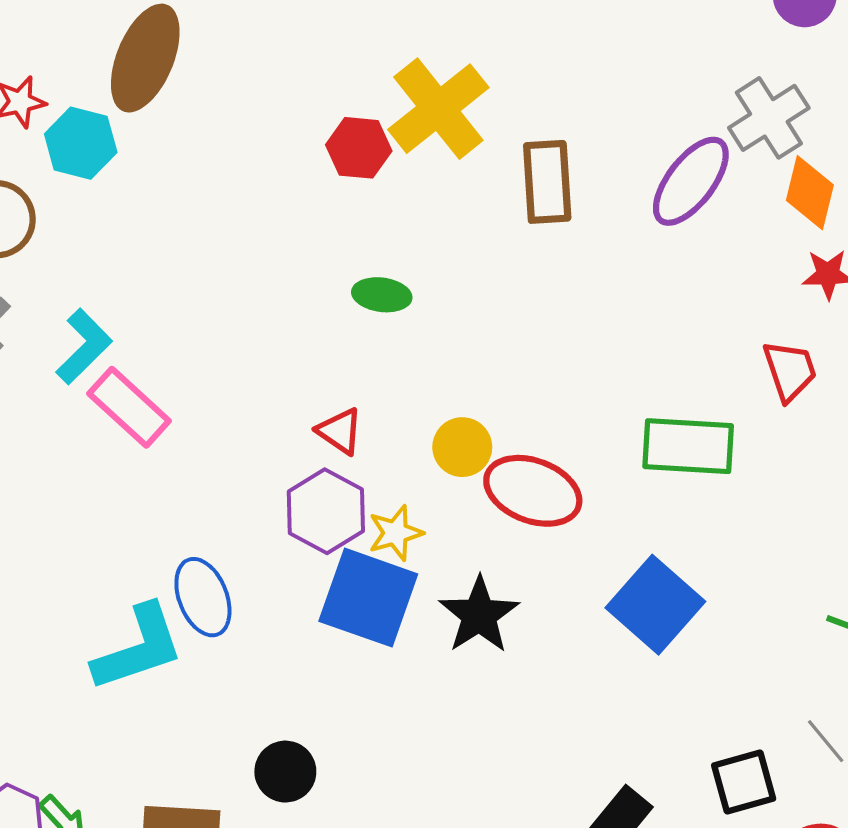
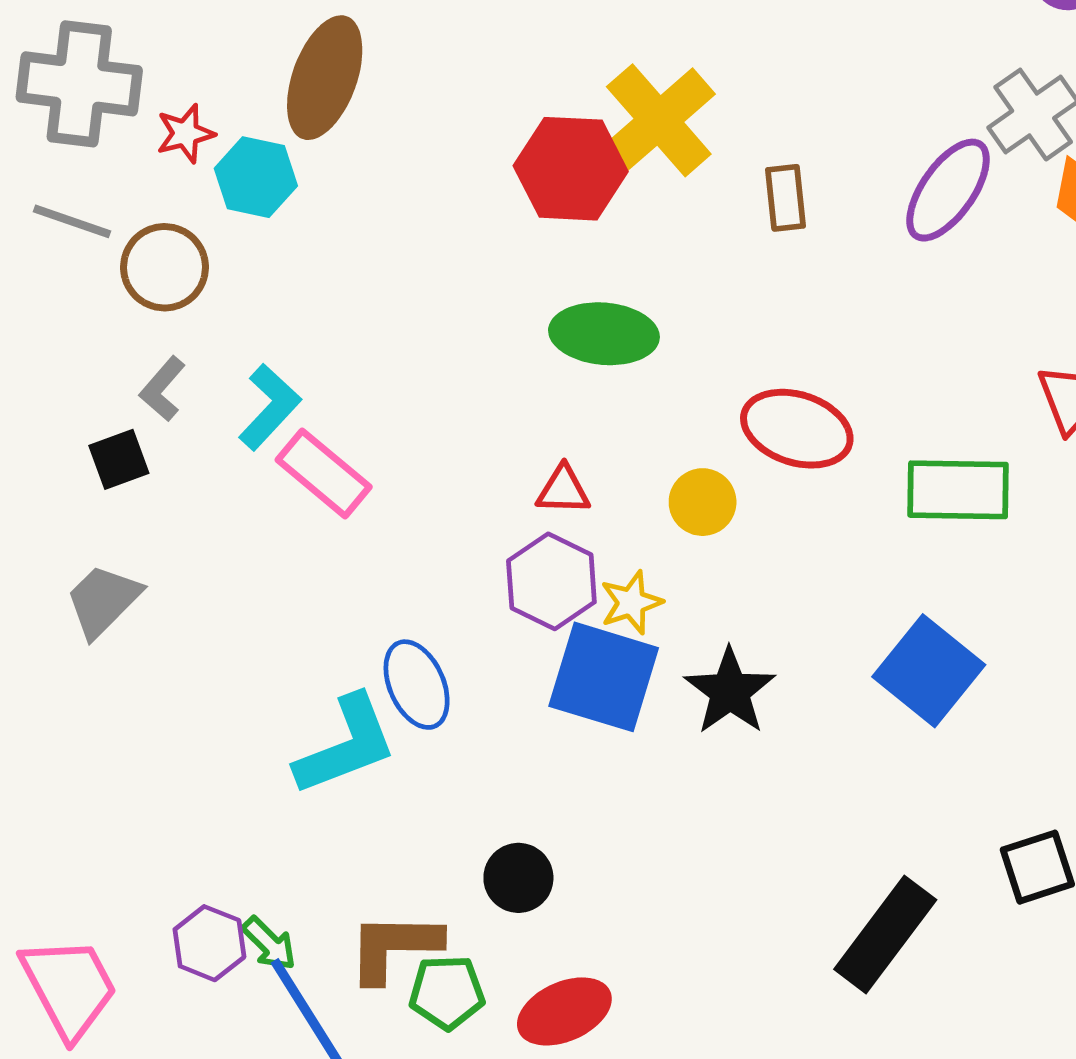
red hexagon: (359, 148) -> (571, 169), size x1.5
brown rectangle: (547, 182) -> (786, 198), size x0.7
green ellipse: (382, 295) -> (604, 334), size x1.6
red triangle: (340, 431) -> (563, 490), turned -30
red ellipse: (533, 491) -> (797, 429), moved

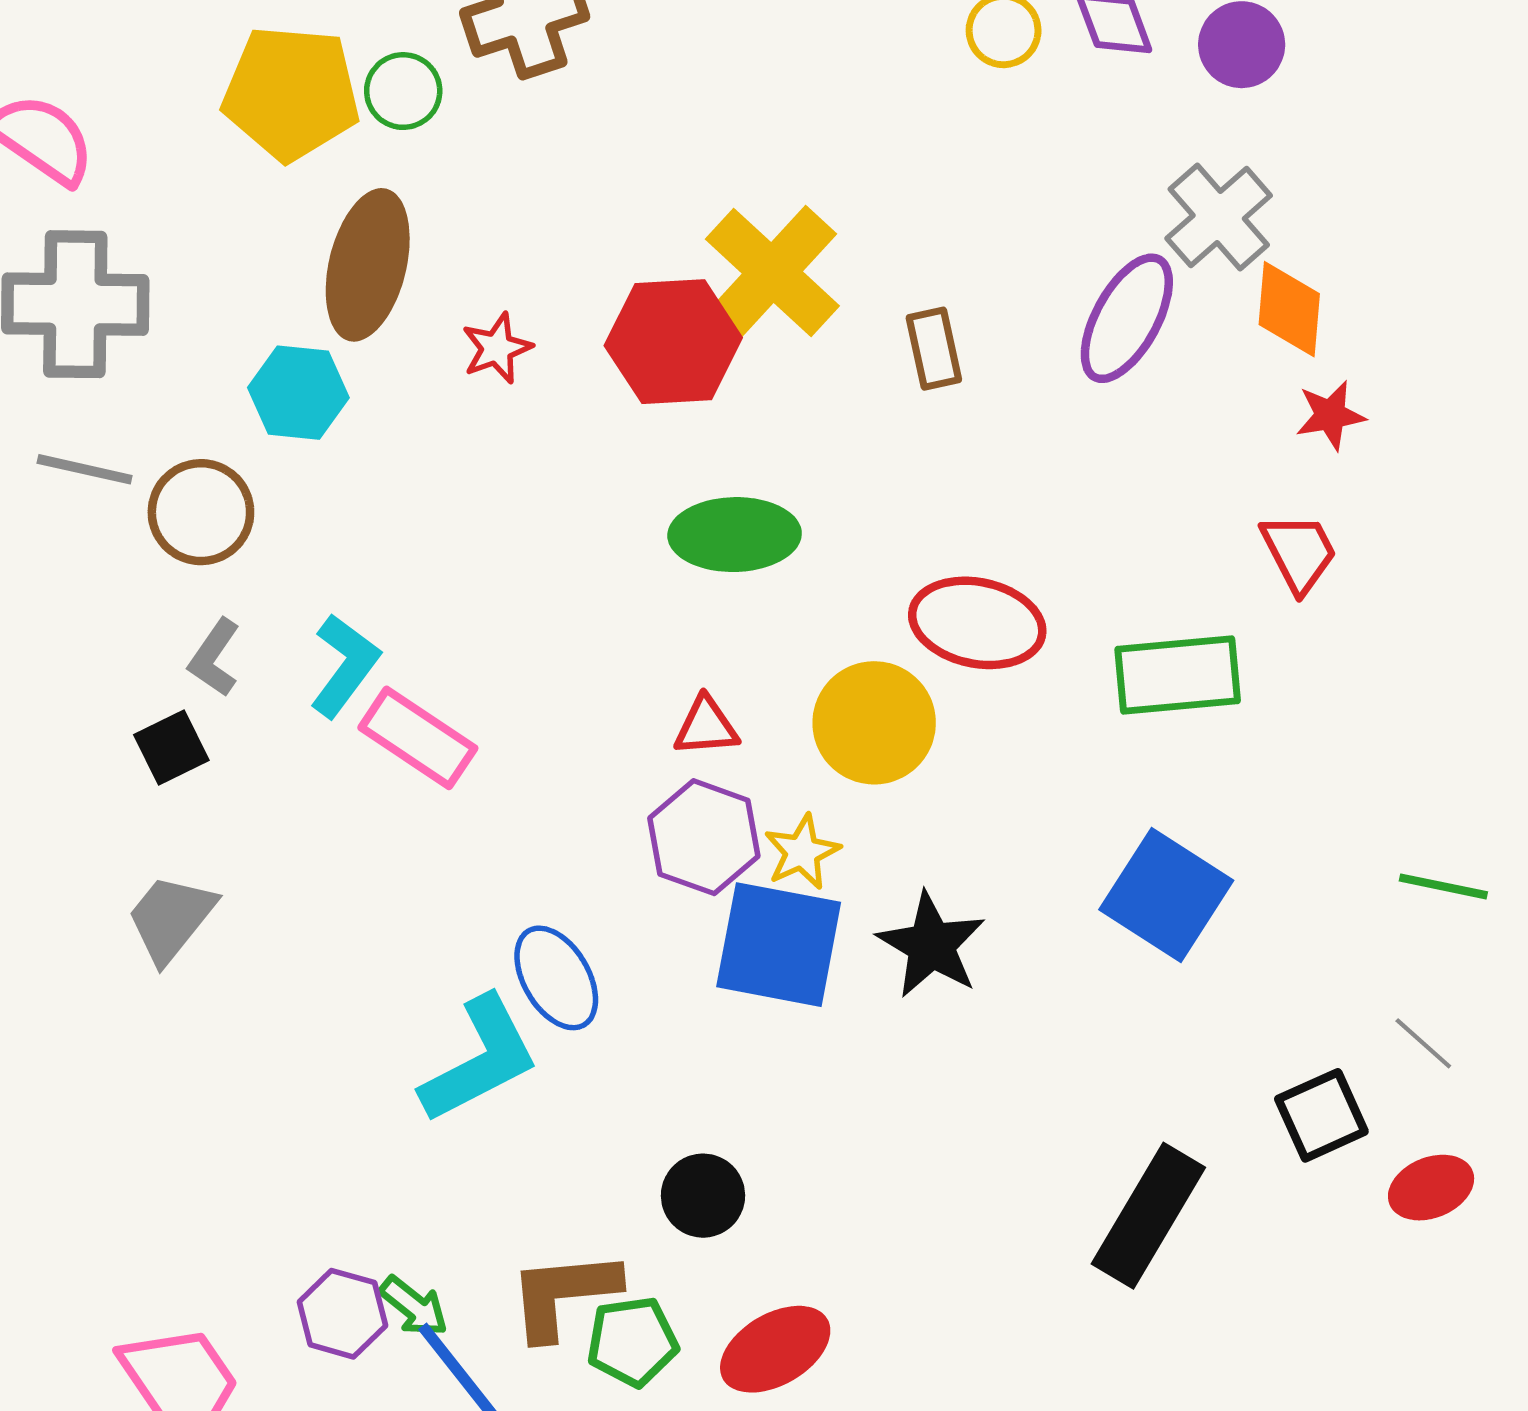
red star: (185, 134) -> (497, 348), moved
yellow circle: (703, 502) -> (874, 723), size x1.5

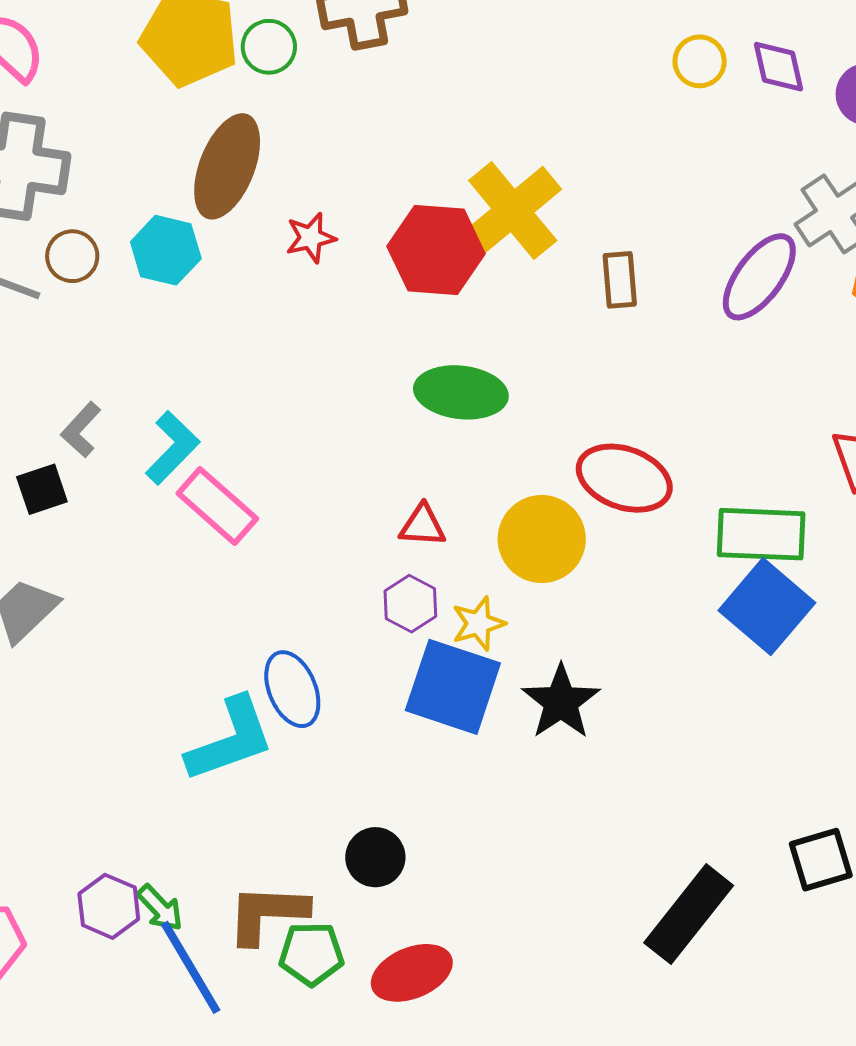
brown circle: (201, 512) -> (72, 256), moved, size x0.7
purple hexagon: (704, 837) -> (410, 604), size x0.7
blue square: (1166, 895) -> (767, 607), moved

